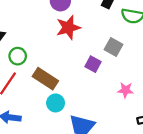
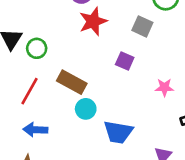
gray square: (114, 47) -> (142, 26), moved
green circle: (18, 56) -> (37, 48), moved

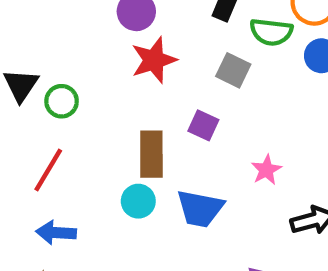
brown rectangle: (72, 82) -> (151, 154), moved, turned 60
pink star: (164, 87) -> (266, 170), turned -30
blue trapezoid: (118, 132) -> (200, 209), moved

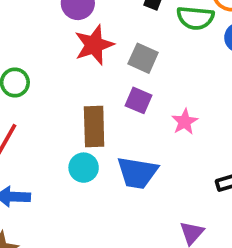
gray square: (233, 70) -> (143, 58), moved
pink star: (266, 170) -> (185, 122), moved

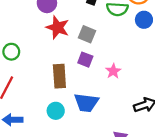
red star: (94, 45) -> (58, 27), turned -30
cyan circle: (84, 168) -> (56, 111), moved

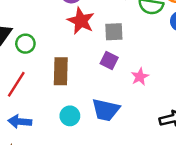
gray square: (87, 34) -> (114, 32), turned -30
brown rectangle: (59, 76) -> (61, 71), moved

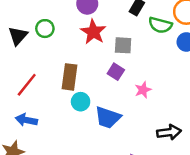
green circle: (25, 44) -> (45, 29), moved
cyan circle: (70, 116) -> (81, 102), moved

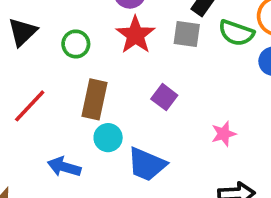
green circle: (45, 29) -> (76, 44), moved
gray square: (123, 45) -> (187, 34), moved
pink star: (143, 90) -> (224, 134), moved
blue arrow: (26, 120) -> (64, 167), moved

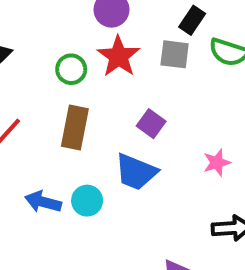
green circle: (76, 44) -> (71, 69), moved
cyan circle: (108, 138) -> (87, 201), moved
blue trapezoid: (147, 164) -> (136, 172), moved

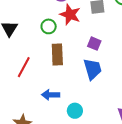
blue trapezoid: (136, 172) -> (93, 69), turned -115
cyan circle: (87, 201) -> (75, 111), moved

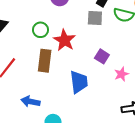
red star: (70, 15) -> (64, 40), moved
purple square: (94, 44) -> (102, 56), moved

